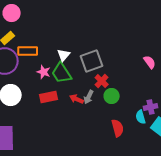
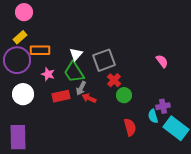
pink star: (44, 72) -> (48, 74), moved
gray arrow: (89, 97) -> (81, 88), moved

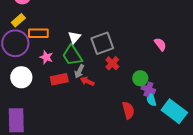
green circle: (124, 95) -> (140, 78), moved
purple cross: (163, 106) -> (148, 89), moved, turned 32

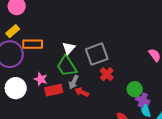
pink star: (46, 57) -> (41, 79), moved

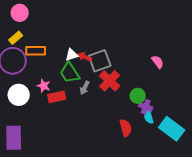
white triangle: (69, 48) -> (72, 55), turned 32
red cross: (107, 74) -> (110, 81), size x1.5
gray arrow: (74, 82) -> (85, 88), moved
red arrow: (82, 92) -> (85, 57), moved

